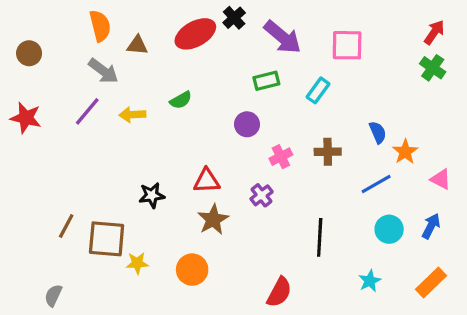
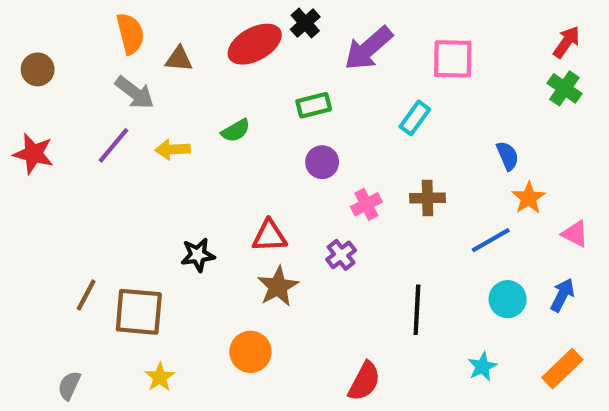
purple arrow: (283, 37) -> (368, 48), turned 99
green rectangle: (266, 81) -> (314, 105), moved
blue semicircle: (378, 132) -> (508, 156), moved
yellow star: (137, 263) -> (160, 377), moved, turned -30

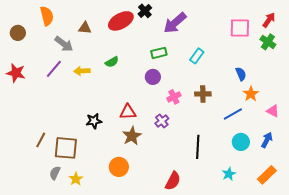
orange semicircle: (130, 34) -> (47, 16), moved
pink square: (453, 59) -> (240, 28), moved
green rectangle: (314, 105) -> (159, 53), moved
gray semicircle: (69, 386) -> (55, 173), moved

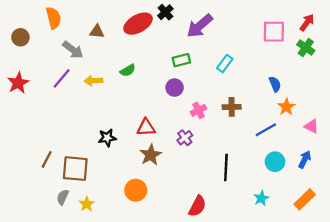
red star: (16, 73) -> (18, 83), turned 30

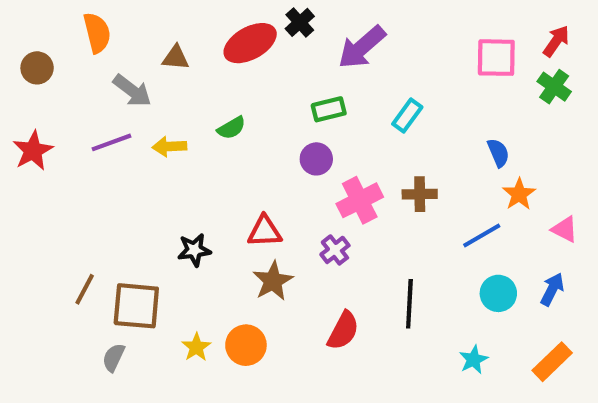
purple line: (62, 78) -> (111, 142), turned 30
pink cross: (199, 110) -> (360, 200), size x1.5
yellow star: (87, 204) -> (196, 347), moved
red semicircle: (197, 206) -> (343, 331), moved

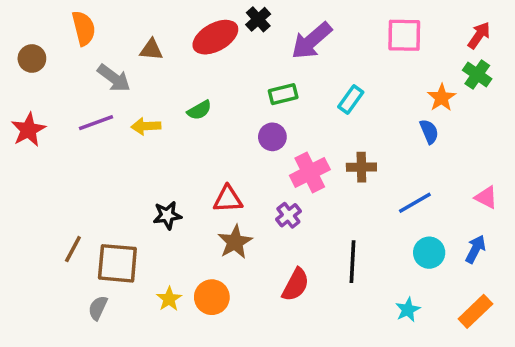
pink square: (496, 58) -> (404, 35), moved
orange star: (519, 194) -> (442, 98), moved

